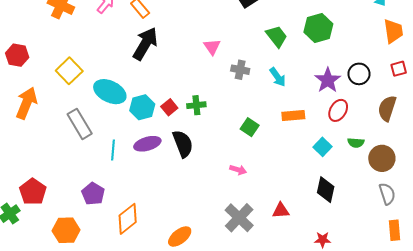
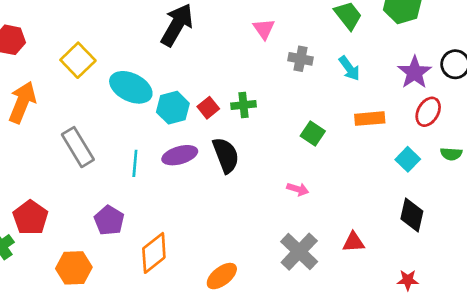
gray rectangle: (80, 124) -> (78, 147), moved

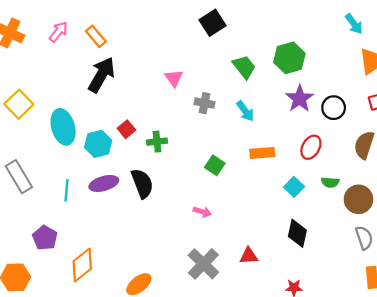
purple star: (415, 72) -> (300, 99), moved
cyan ellipse: (131, 87) -> (63, 127), turned 48
red square: (208, 108) -> (126, 129), moved

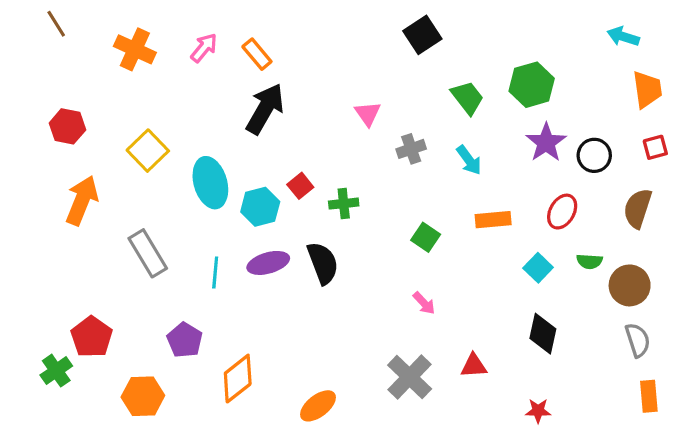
cyan arrow: (354, 24) -> (623, 36), turned 145
gray cross: (205, 103) -> (411, 149), turned -30
pink arrow: (202, 212) -> (424, 303), moved, turned 30

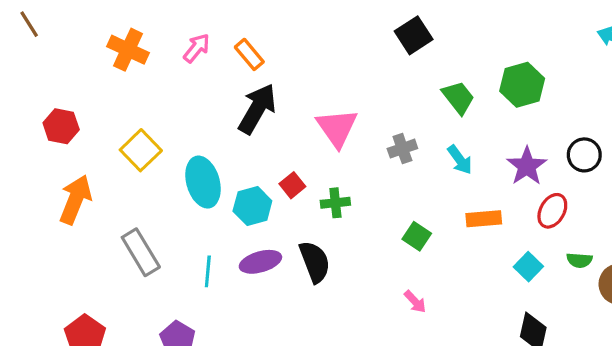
brown line: (56, 24) -> (29, 24), moved
pink triangle: (368, 114) -> (337, 128), moved, size x1.6
purple star: (546, 142) -> (527, 166), moved

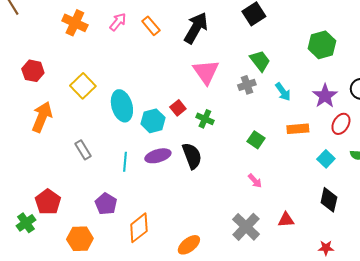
green trapezoid: (458, 97) -> (260, 61), moved
black arrow: (257, 109) -> (196, 28), moved
green cross: (335, 203) -> (205, 119), turned 30
gray rectangle: (141, 252) -> (83, 150), size x0.7

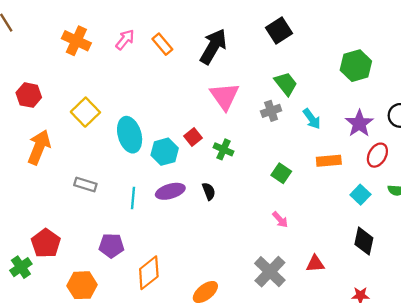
gray rectangle: (83, 150) -> (85, 184), turned -42
black semicircle: (192, 156) -> (209, 191), size x0.6
purple pentagon: (106, 204) -> (111, 246), turned -30

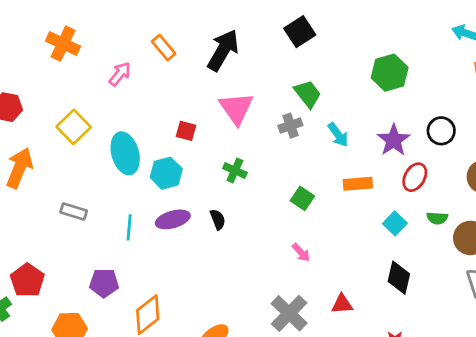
pink arrow: (125, 40) -> (120, 74), moved
red square: (193, 137) -> (186, 131), moved, turned -36

